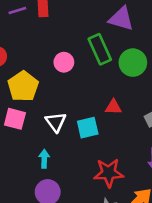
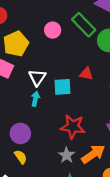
green rectangle: (100, 49) -> (84, 25), turned -30
cyan arrow: (44, 159) -> (35, 99), moved

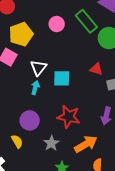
red triangle: (86, 74) -> (96, 69), moved
purple circle: (20, 133) -> (30, 120), moved
gray star: (67, 155) -> (51, 143), moved

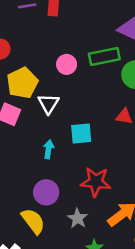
green rectangle: (86, 21) -> (104, 56), turned -55
white triangle: (39, 68) -> (48, 104), moved
yellow semicircle: (17, 141) -> (33, 221), size x1.5

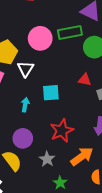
pink circle: (67, 64) -> (40, 38), size x1.5
red star: (96, 182) -> (62, 131), turned -30

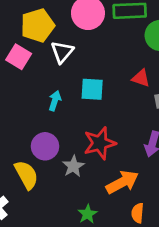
gray star: (47, 159) -> (73, 166), moved

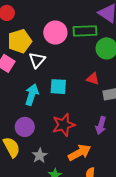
cyan arrow: (55, 101) -> (32, 95), size x1.5
gray star: (73, 166) -> (40, 156), moved

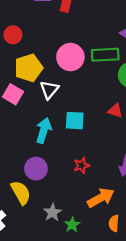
red star: (64, 125) -> (82, 165), size x0.6
gray star: (40, 156) -> (52, 212), moved

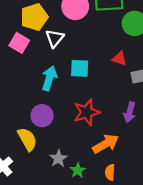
red star: (82, 165) -> (87, 112), size x1.6
orange semicircle: (114, 223) -> (110, 172), moved

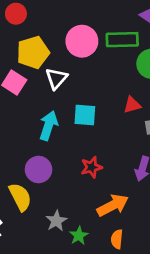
red triangle: (119, 59) -> (132, 105), turned -35
red star: (87, 112) -> (91, 167), size x0.7

